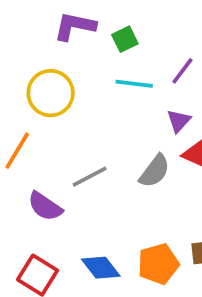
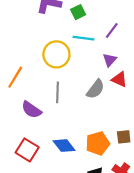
yellow circle: (51, 93) -> (56, 54), moved
gray line: (90, 177) -> (58, 92), turned -60

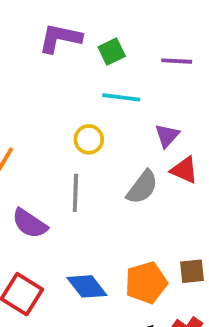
purple line: (112, 31) -> (177, 61), moved, turned 56
yellow circle: (56, 54) -> (89, 139), moved, size x0.6

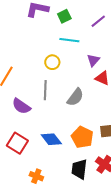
purple line: (177, 61) -> (98, 21), turned -42
gray semicircle: (142, 187) -> (75, 97), moved
orange pentagon: (146, 283) -> (82, 137), turned -30

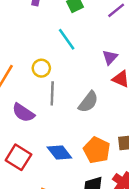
cyan line: (69, 40) -> (67, 39), moved, turned 48
yellow circle: (52, 62) -> (41, 68), moved

